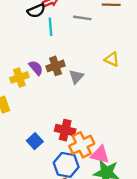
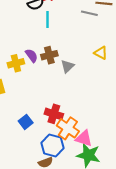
gray line: (82, 18) -> (89, 13), moved
orange cross: (82, 145) -> (68, 128), turned -35

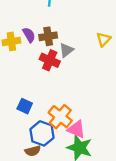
yellow triangle: (101, 53) -> (104, 39), turned 40
red cross: (54, 114) -> (50, 60), moved
blue square: (26, 122) -> (25, 106), moved, turned -32

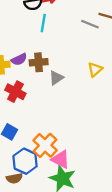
purple semicircle: (29, 35) -> (19, 59), turned 91
red cross: (50, 60) -> (15, 92), moved

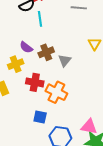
purple semicircle: (19, 59) -> (26, 47), moved, turned 80
orange cross: (45, 145) -> (56, 92), moved

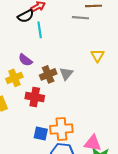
brown cross: (46, 52) -> (48, 74), moved
orange cross: (56, 92) -> (61, 129), moved, turned -30

